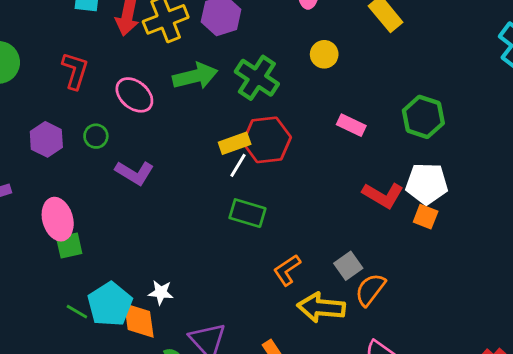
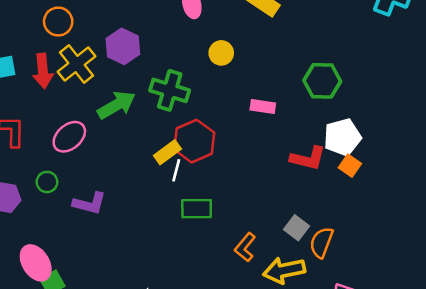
pink ellipse: (134, 95) -> (69, 137), turned -64
orange square: (426, 217) -> (350, 166), turned 30

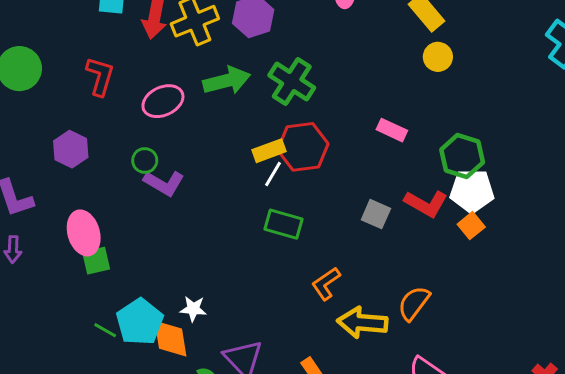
yellow circle: (221, 53) -> (438, 57), moved
green hexagon: (322, 81) -> (462, 156), moved
green circle: (47, 182) -> (145, 160), moved
gray square: (296, 228) -> (376, 214), moved, turned -30

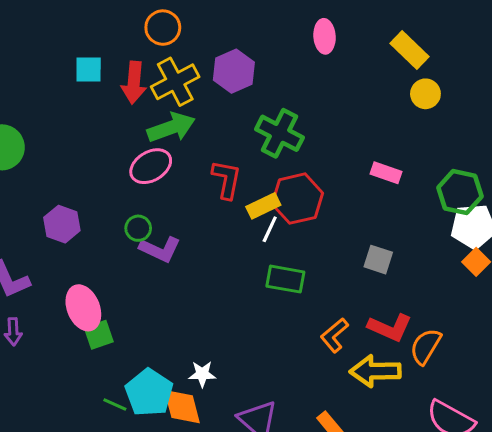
red L-shape: (100, 76) -> (226, 179), moved
green arrow: (227, 81) -> (171, 127), moved
red L-shape: (426, 204) -> (390, 328), moved

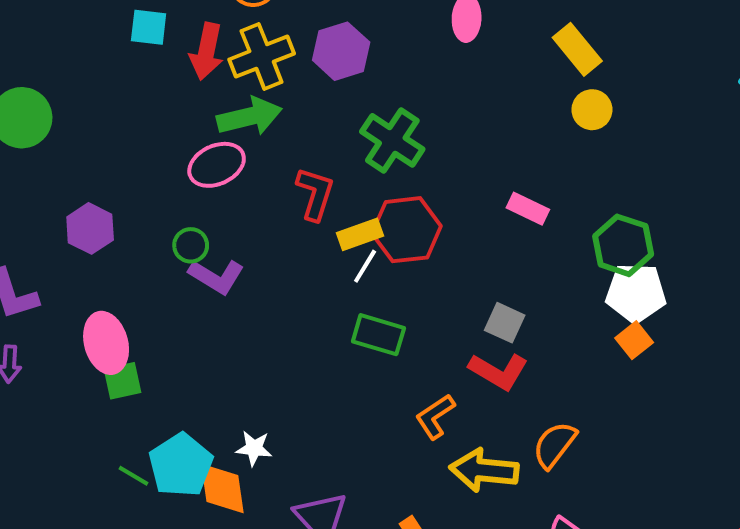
red L-shape: (390, 328) -> (499, 371), moved

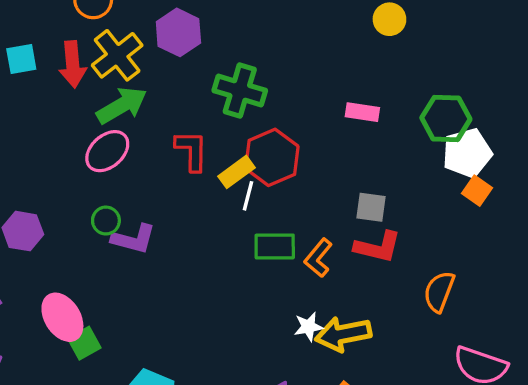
orange L-shape: (435, 417) -> (318, 258), moved
white star: (254, 448) -> (308, 327), moved
yellow arrow: (484, 470) -> (343, 334), moved

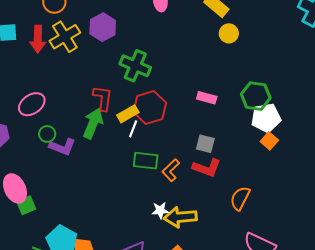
green arrow: (122, 105) -> (93, 123), moved, turned -44
pink rectangle: (362, 112) -> (207, 98), moved
pink ellipse: (107, 151) -> (32, 104), moved

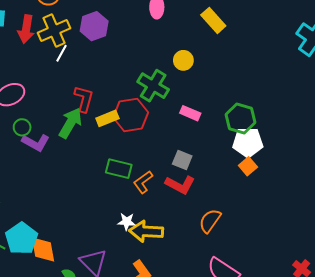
yellow circle: (229, 33) -> (183, 60), moved
green cross: (135, 66) -> (153, 86), moved
white line: (133, 129) -> (62, 53), moved

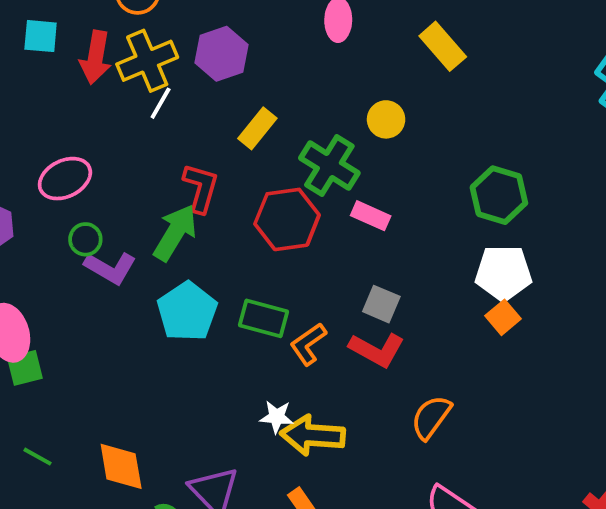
pink rectangle: (190, 113) -> (371, 216), moved
yellow rectangle: (107, 118) -> (257, 128), moved, turned -30
green hexagon: (240, 119) -> (499, 195), moved
cyan pentagon: (22, 239) -> (187, 312), moved

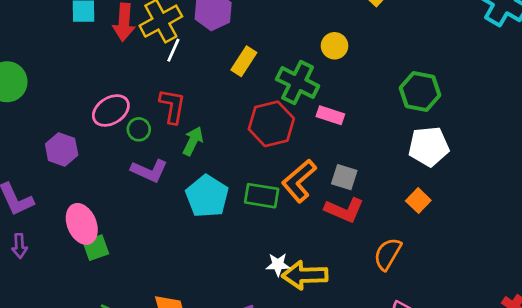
red L-shape: (201, 188) -> (172, 106), moved
green arrow: (175, 233) -> (193, 141), size x0.7
green circle: (85, 239) -> (139, 129), moved
orange square: (503, 317) -> (418, 201), moved
orange L-shape: (308, 344) -> (299, 181), moved, size x1.4

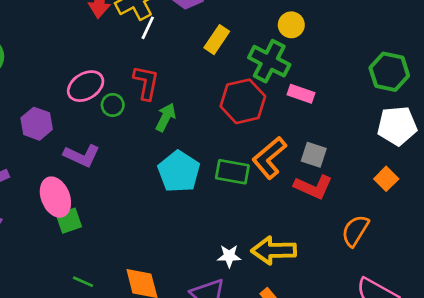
yellow circle: (335, 46) -> (291, 25), moved
purple L-shape: (149, 171) -> (82, 156), moved
white star: (278, 265) -> (229, 256), moved

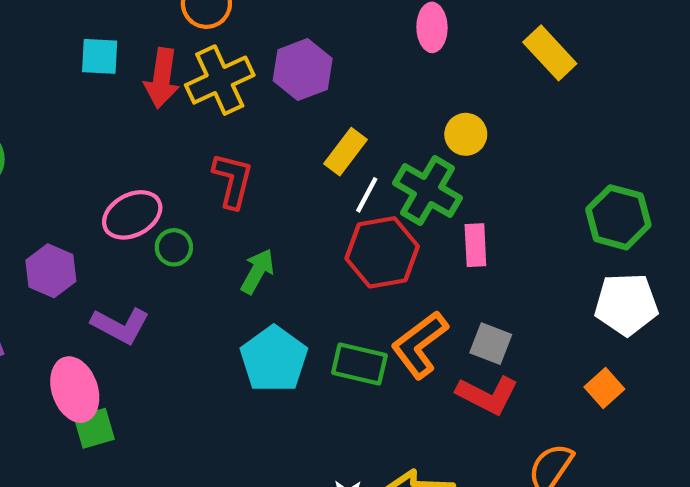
white line: (148, 28) -> (367, 195), moved
red L-shape: (146, 83) -> (233, 180), moved
pink rectangle: (301, 94) -> (475, 245), turned 65

